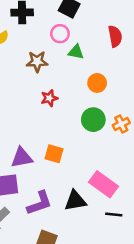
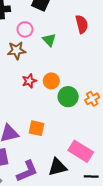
pink circle: (60, 34) -> (25, 29), moved
green triangle: (76, 52) -> (49, 40), turned 40
orange circle: (97, 83) -> (51, 81), moved

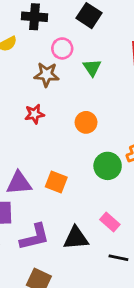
red star: (29, 81) -> (34, 114), moved
green circle: (68, 97) -> (108, 166), moved
pink rectangle: (81, 151) -> (110, 222), size x0.6

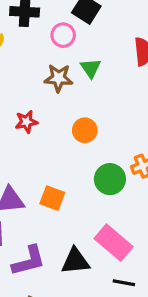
pink circle: (62, 48) -> (63, 35), moved
brown star: (47, 75) -> (59, 78), moved
pink rectangle: (110, 222) -> (114, 243), size x1.6

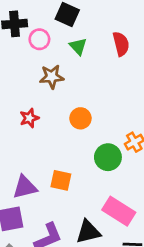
pink circle: (63, 35) -> (39, 39), moved
green triangle: (91, 68) -> (78, 46), moved

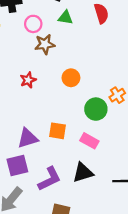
pink circle: (39, 39) -> (33, 24), moved
green triangle: (78, 46) -> (65, 18), turned -35
pink rectangle: (119, 211) -> (89, 141), moved, size x0.7

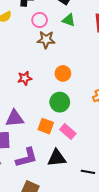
red star: (28, 80) -> (25, 78), moved
green circle: (96, 109) -> (60, 102), moved
orange square: (57, 131) -> (46, 126), moved

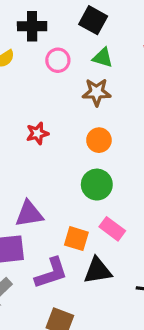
brown star: (46, 40) -> (97, 92), moved
red star: (25, 78) -> (37, 133), moved
orange square: (46, 126) -> (76, 239), moved

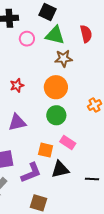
green triangle: (103, 58) -> (55, 35), size x1.5
brown star: (97, 92) -> (64, 58), moved
orange circle: (99, 140) -> (56, 87), size x1.5
purple triangle: (29, 214) -> (17, 122), moved

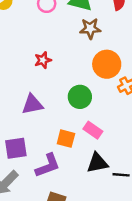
red star: (17, 85) -> (43, 60), moved
orange circle: (56, 87) -> (107, 64), moved
black triangle: (60, 169) -> (97, 163), moved

